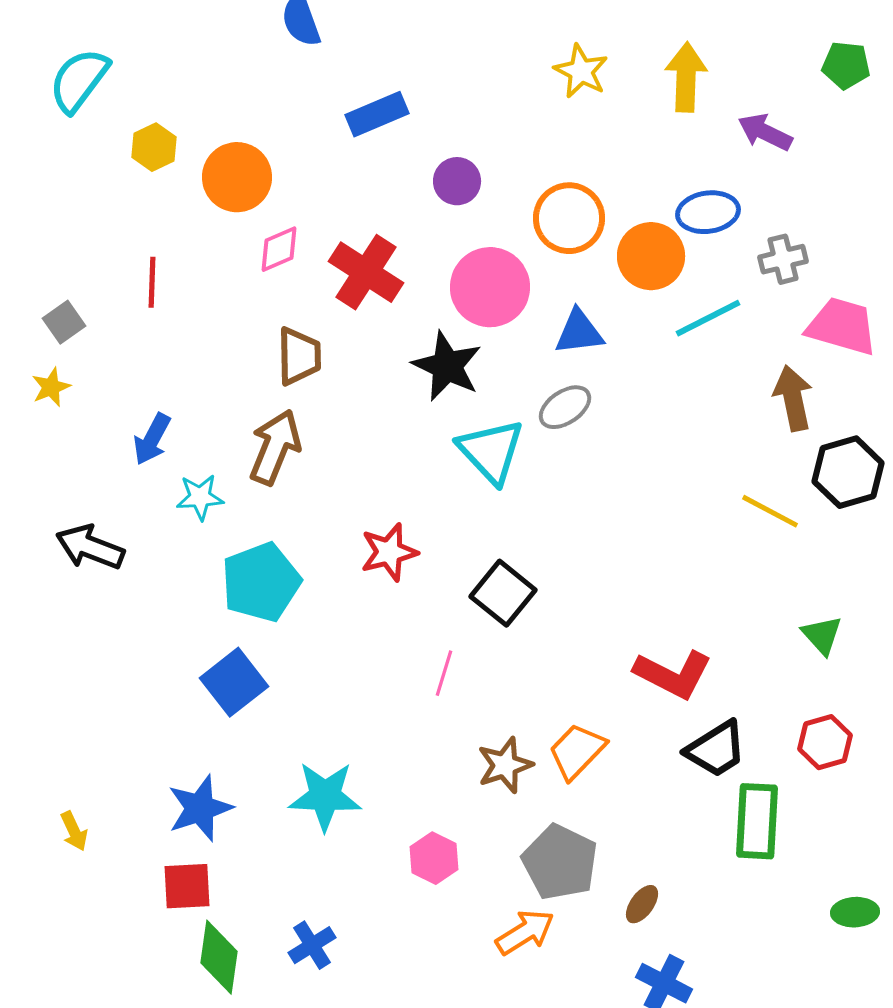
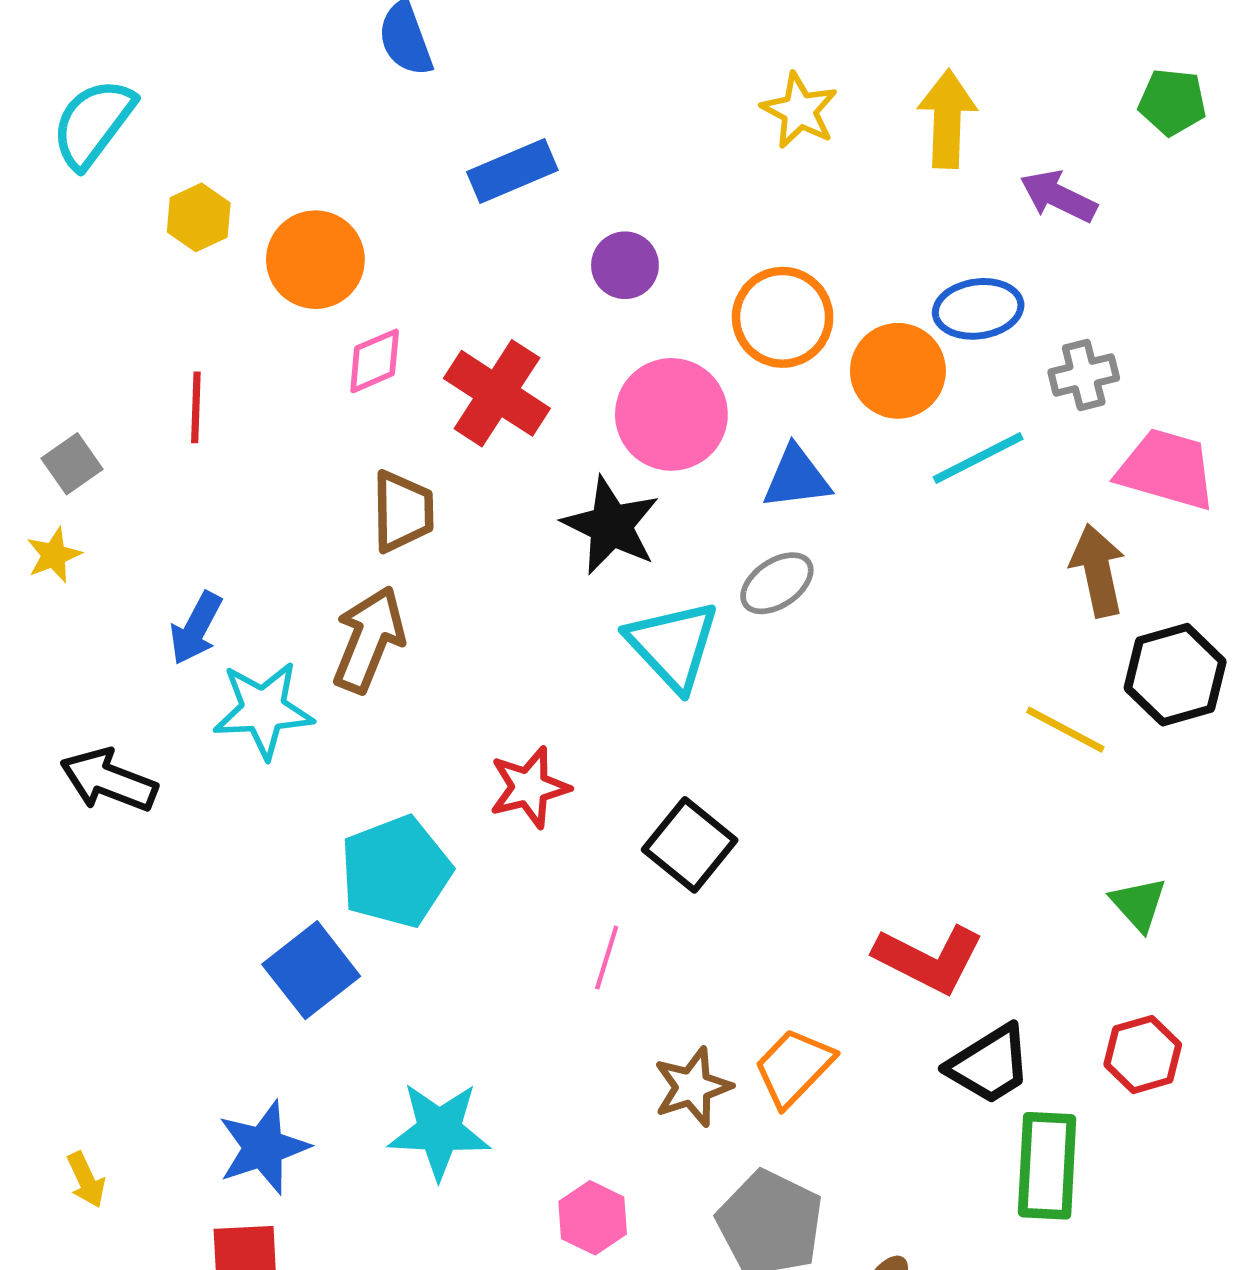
cyan star: (200, 497) -> (263, 710), size x1.5
cyan pentagon: (261, 582) -> (396, 872), moved

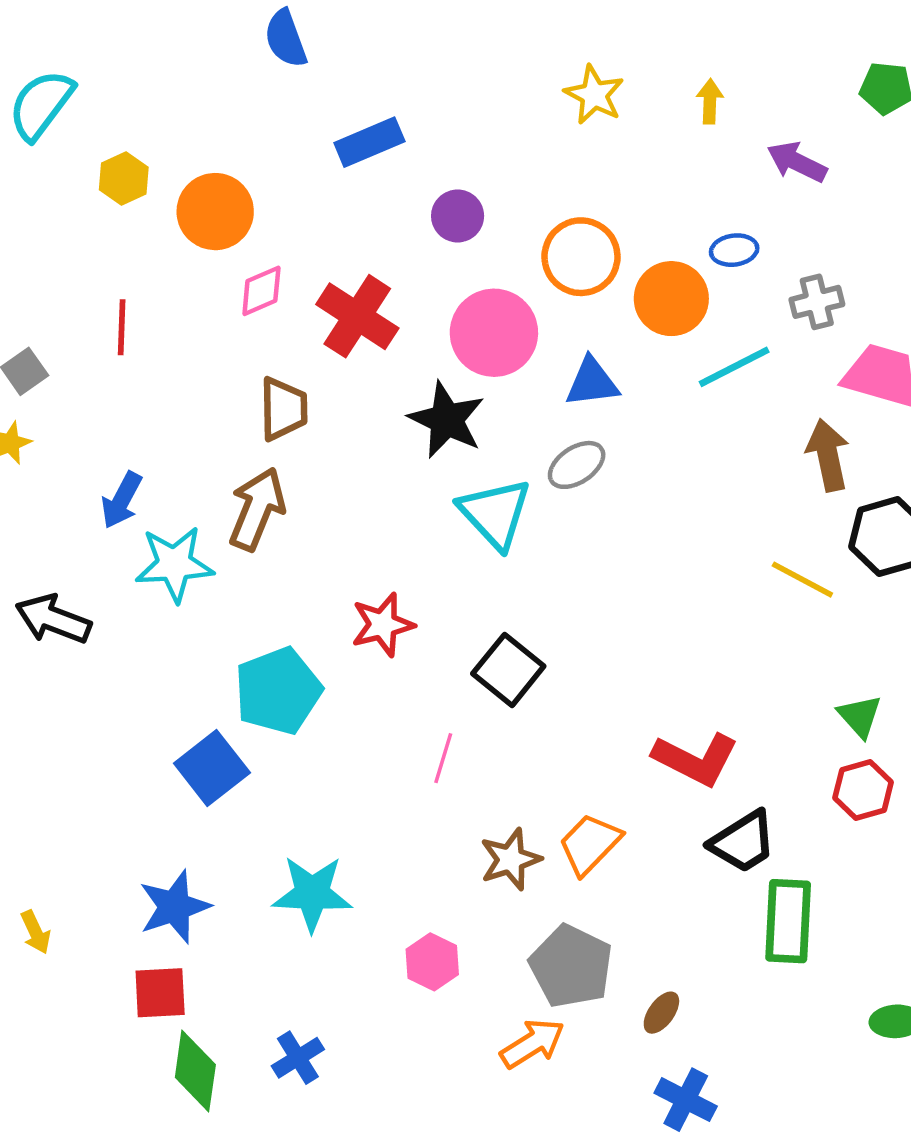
yellow arrow: (947, 119) -> (710, 101), size x0.6
blue ellipse: (978, 309) -> (734, 250), size x0.7
red hexagon: (1143, 1055) -> (863, 790), moved

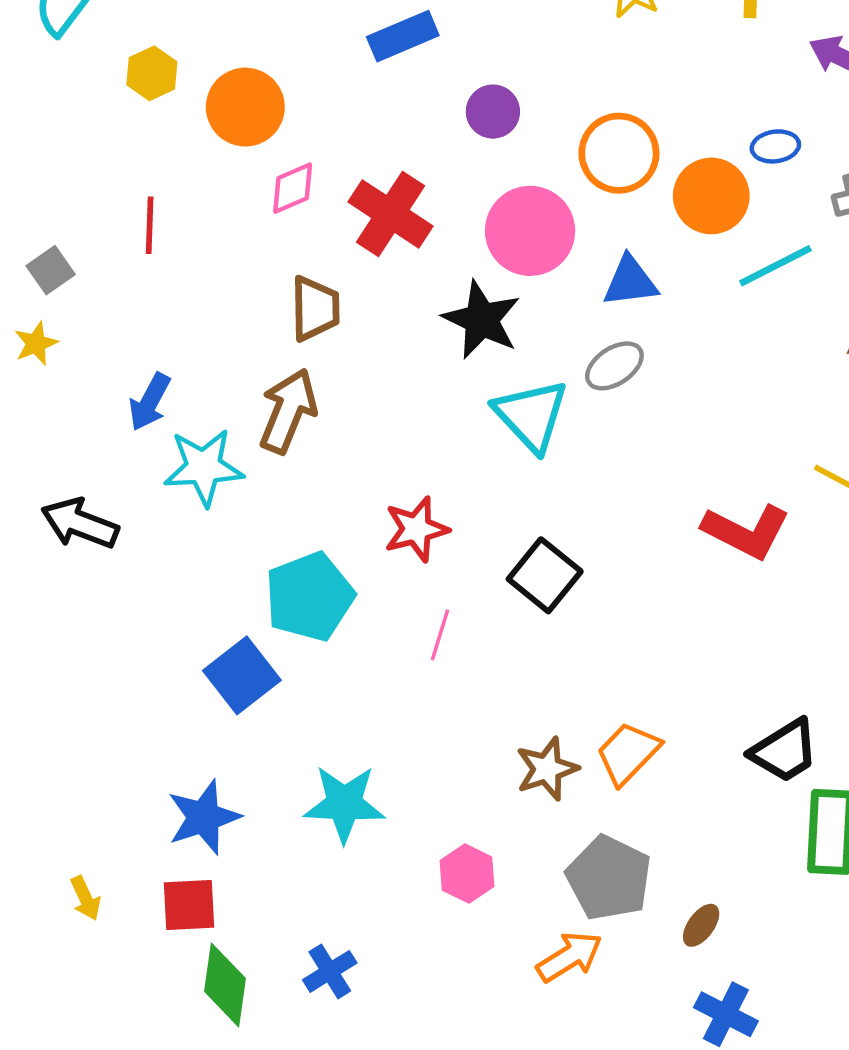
pink line: (443, 758) -> (440, 635), moved
red L-shape: (696, 759) -> (746, 531), moved
yellow arrow: (36, 932) -> (85, 898), moved

